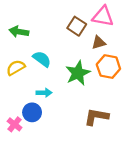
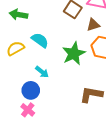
cyan arrow: (44, 93) -> (42, 72), turned 40
pink cross: (15, 124) -> (28, 110), moved

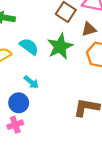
green star: (74, 54) -> (60, 46), moved
pink cross: (28, 110) -> (15, 125), turned 32

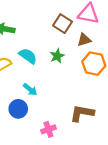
green star: (60, 46) -> (57, 56), size x0.6
pink cross: (15, 125) -> (48, 129), moved

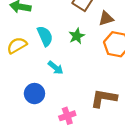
cyan semicircle: (28, 56) -> (45, 36), turned 30
cyan arrow: (30, 89) -> (56, 68), moved

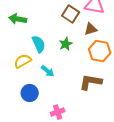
yellow semicircle: (17, 45) -> (23, 61), moved
brown L-shape: (104, 98) -> (91, 82), moved

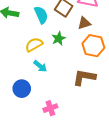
cyan semicircle: (39, 44) -> (41, 15), moved
yellow semicircle: (23, 61) -> (34, 45), moved

